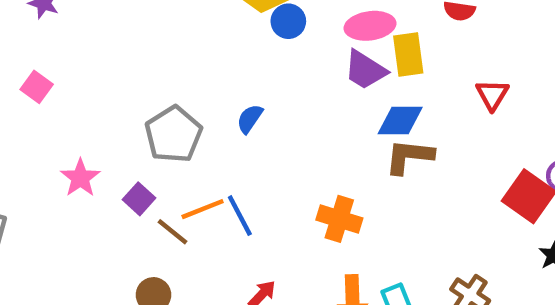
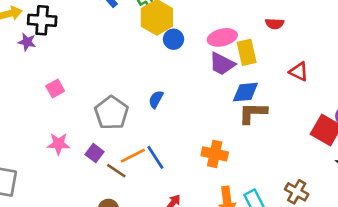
pink square: (37, 87) -> (55, 88), moved, turned 30
red triangle: (492, 95) -> (299, 72), turned -30
pink star: (80, 178) -> (59, 144), turned -30

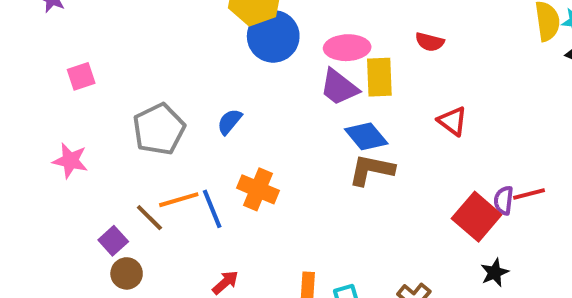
blue circle: (174, 39) -> (273, 36), size x1.6
blue diamond: (245, 92) -> (366, 136), turned 44
purple square: (94, 153) -> (113, 241), moved
orange cross: (215, 154) -> (258, 189), moved

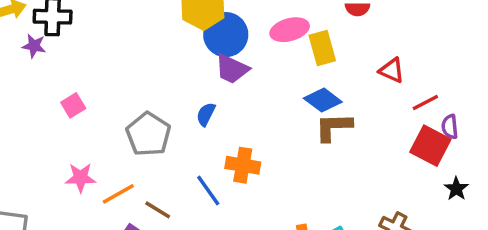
purple trapezoid: (339, 87) -> (232, 69), moved
red line: (529, 194) -> (425, 103), moved
orange line: (179, 200) -> (118, 194), moved

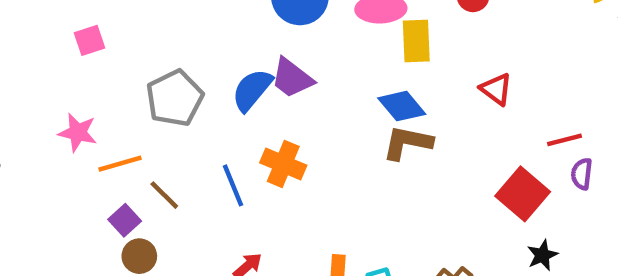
purple trapezoid: (232, 69) -> (292, 78), moved
red line: (425, 103) -> (564, 140), moved
blue semicircle: (206, 114) -> (252, 90), size x1.5
purple semicircle: (450, 127) -> (582, 174), moved

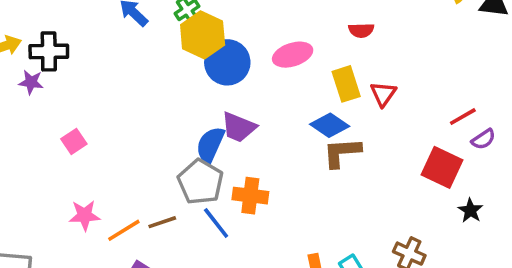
yellow rectangle: (416, 41) -> (346, 84), moved
red triangle: (496, 89) -> (383, 94), moved, turned 44
gray pentagon: (175, 98) -> (200, 182), moved
purple semicircle: (582, 174) -> (483, 139), turned -115
brown line: (164, 195) -> (162, 222), moved, turned -48

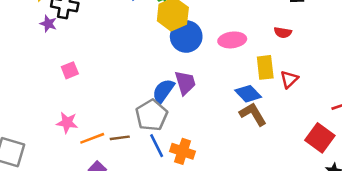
purple trapezoid: (239, 127) -> (185, 83), turned -140
brown L-shape: (342, 152) -> (253, 114), turned 52
orange cross: (250, 196) -> (183, 151), moved

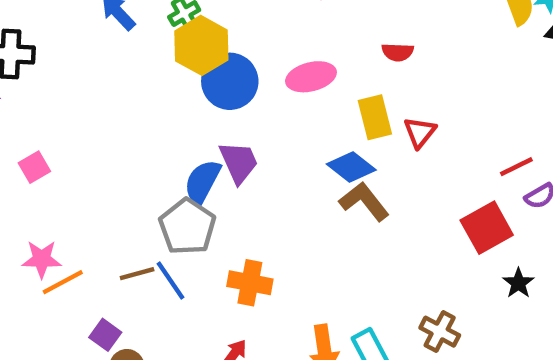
orange line: (92, 138) -> (63, 282), moved
red square: (320, 138) -> (487, 228), turned 32
blue line: (157, 146) -> (170, 281), moved

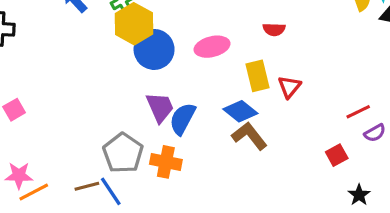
blue semicircle: (202, 182) -> (183, 119), moved
red square: (487, 228) -> (337, 155), size x0.6
orange cross: (250, 283) -> (166, 162), moved

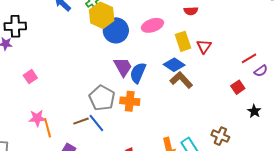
orange line: (34, 192) -> (48, 128), turned -72

